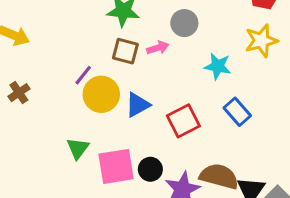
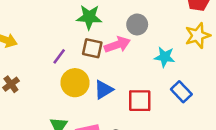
pink arrow: (158, 48) -> (117, 45), size x1.5
purple line: (83, 75) -> (59, 56), moved
red square: (183, 121) -> (140, 101), turned 30

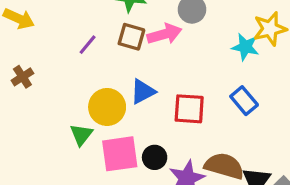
cyan star: (165, 57) -> (245, 47), moved
yellow circle: (75, 83) -> (107, 107), moved

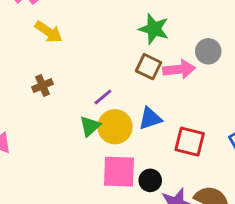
purple line: (88, 45) -> (103, 97), moved
green triangle: (81, 135) -> (90, 126), moved

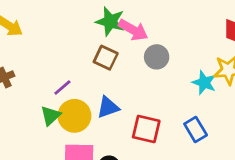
gray circle: (208, 51) -> (157, 57), moved
pink arrow: (179, 69) -> (133, 30), moved, turned 36

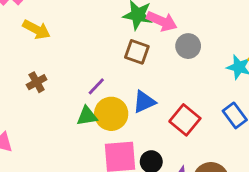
green triangle: (50, 116) -> (87, 116), turned 40
red square: (146, 129) -> (185, 120), turned 32

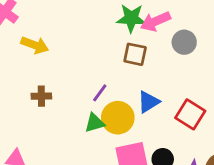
pink arrow: (162, 21) -> (155, 21), turned 140
brown cross: (37, 82) -> (41, 96), turned 36

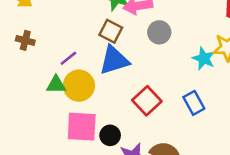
brown cross: (41, 96) -> (25, 40), moved
blue triangle: (148, 102) -> (114, 60), moved, size x1.4

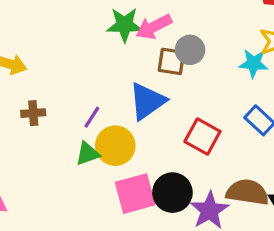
brown square: (111, 31) -> (171, 61), moved
black circle: (110, 135) -> (172, 193), size x1.5

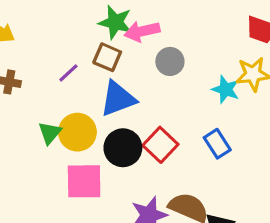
brown square: (171, 61) -> (107, 57), moved
purple line: (92, 117) -> (68, 73), moved
green triangle: (88, 154) -> (50, 133), turned -45
black circle: (172, 193) -> (123, 148), moved

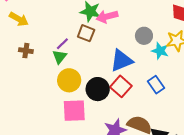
gray circle: (170, 61) -> (144, 36), moved
blue triangle: (118, 99) -> (121, 60), moved
green triangle: (50, 133) -> (60, 57), moved

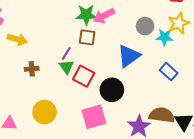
yellow circle: (69, 80) -> (45, 112), moved
red square: (121, 86) -> (84, 76), moved

